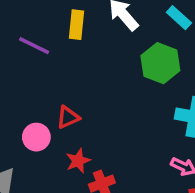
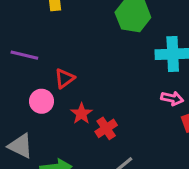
purple line: (34, 46) -> (24, 55), moved

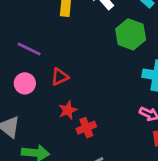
pink circle: (42, 101) -> (25, 83), moved

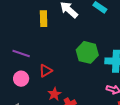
green hexagon: (131, 34) -> (87, 52), moved

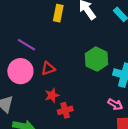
pink circle: (21, 79) -> (20, 71), size x1.5

